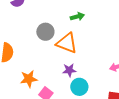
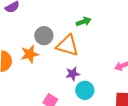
green arrow: (77, 17) -> (84, 22), moved
orange star: (29, 79) -> (30, 54), moved

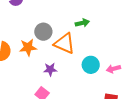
purple star: (73, 74) -> (50, 69), moved
cyan circle: (85, 90) -> (91, 65), moved

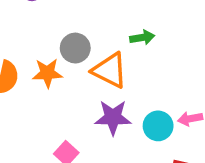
cyan circle: (91, 65) -> (158, 126), moved
purple star: (50, 69) -> (113, 117), moved, size x1.5

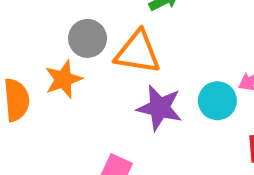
purple star: (113, 117) -> (160, 108), turned 30

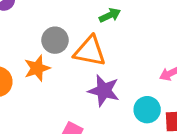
cyan circle: (217, 101) -> (147, 110), moved

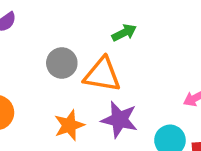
orange star: (37, 68) -> (69, 125), moved

